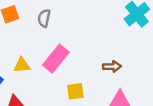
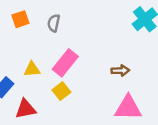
yellow square: (75, 91) -> (61, 91), moved, turned -30

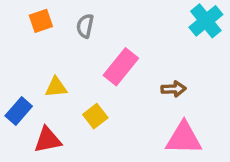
pink rectangle: (65, 63) -> (121, 67), moved

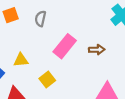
brown arrow: (174, 89) -> (97, 50), moved

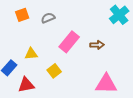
gray semicircle: (40, 19) -> (48, 18), turned 56

